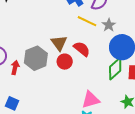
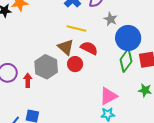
yellow line: (87, 21) -> (76, 29), moved

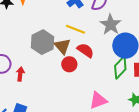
gray star: (111, 19) -> (111, 24), size x1.5
gray hexagon: (46, 67) -> (42, 42), moved

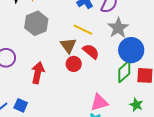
gray hexagon: (42, 42) -> (36, 23), moved
red arrow: (20, 74) -> (38, 73), moved, size x1.5

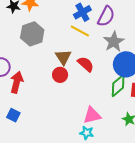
yellow line: (83, 30) -> (80, 31), moved
red circle: (74, 64) -> (60, 75), moved
red arrow: (38, 73) -> (17, 82), moved

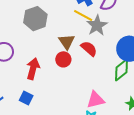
gray star: (114, 42) -> (97, 25), moved
red arrow: (17, 82) -> (33, 69), moved
blue square: (13, 115) -> (26, 98), moved

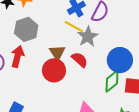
red circle: (63, 59) -> (54, 70), size x1.5
red arrow: (33, 69) -> (17, 56), moved

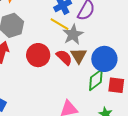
brown triangle: (57, 53) -> (79, 56), moved
red circle: (54, 70) -> (38, 55), moved

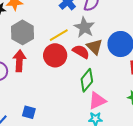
yellow line: (59, 24) -> (59, 35), moved, turned -48
green diamond: (96, 80) -> (87, 80), moved

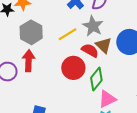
red circle: (55, 55) -> (73, 68), moved

